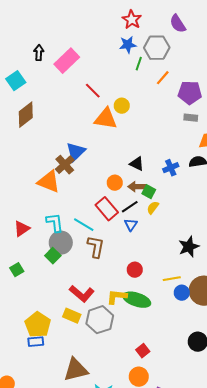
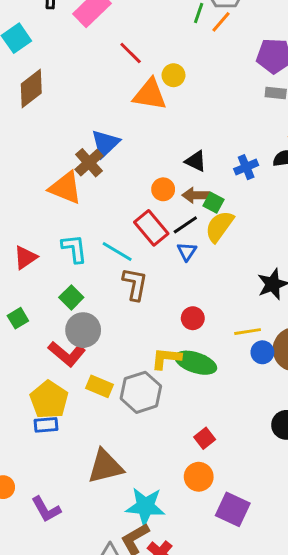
orange line: (163, 78) -> (221, 22), moved
yellow semicircle: (153, 208) -> (219, 226), size x1.6
gray circle: (61, 243) -> (83, 330), moved
red L-shape: (82, 294) -> (67, 354), moved

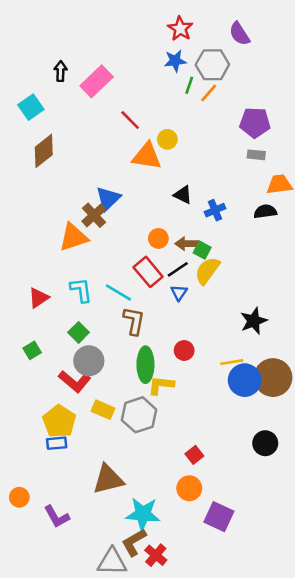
black triangle: (196, 161) -> (183, 195), moved
blue cross: (246, 167) -> (215, 210), moved
orange triangle: (65, 188) -> (73, 237), turned -40
blue circle: (262, 352) -> (245, 380), size x1.6
green ellipse: (196, 363) -> (145, 365), moved, turned 72

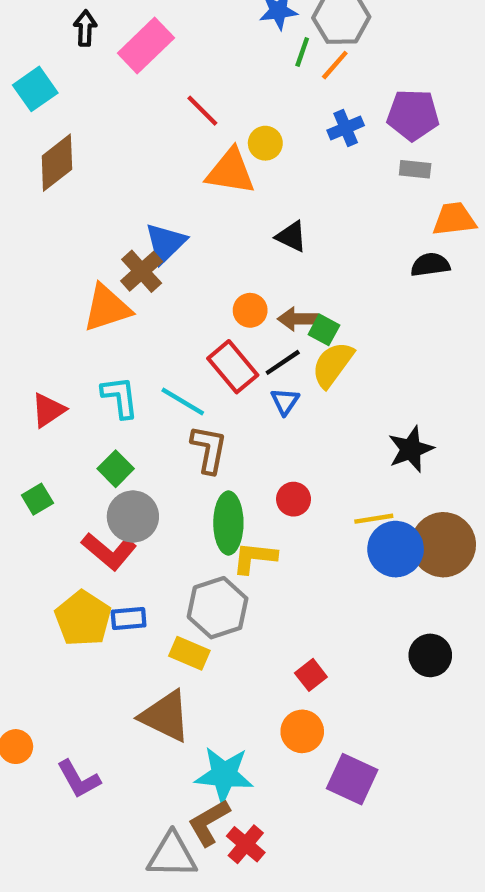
blue cross: (215, 210) -> (346, 128), moved
yellow rectangle: (103, 410) -> (189, 653), moved
blue rectangle: (57, 443) -> (129, 619), moved
brown triangle: (108, 479) -> (165, 716), turned 40

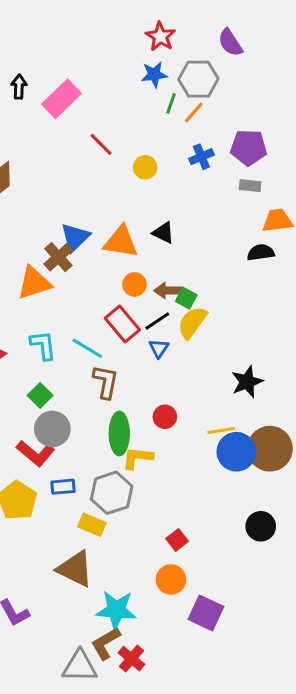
orange triangle: (231, 171) -> (121, 242), moved
blue rectangle: (129, 619) -> (63, 487), moved

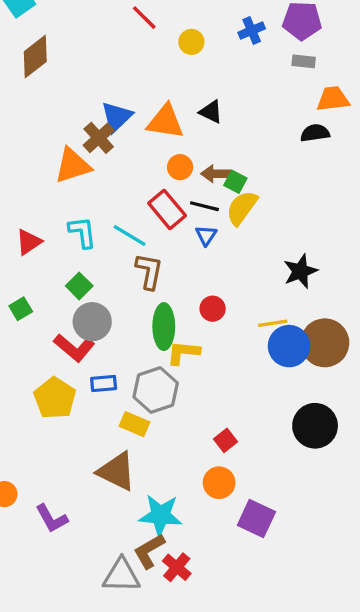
black line: (157, 321) -> (204, 206), turned 48
black circle: (261, 526) -> (315, 426), size x1.4

